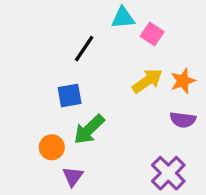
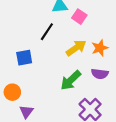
black line: (84, 49) -> (47, 32), moved
green arrow: (89, 129) -> (71, 80), moved

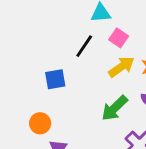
pink square: (79, 17) -> (119, 38), moved

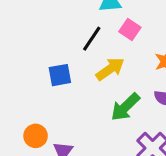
yellow arrow: (121, 67) -> (110, 69), moved
orange circle: (40, 123) -> (36, 136), moved

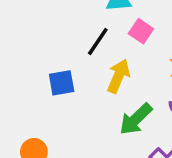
yellow arrow: (110, 69) -> (118, 76), turned -32

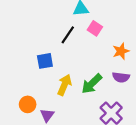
yellow arrow: (118, 76) -> (64, 85), moved

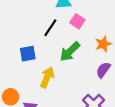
purple semicircle: (121, 77) -> (103, 70), turned 119
green arrow: (92, 84) -> (70, 52), moved

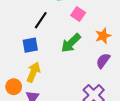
black line: (50, 28) -> (41, 20), moved
yellow arrow: (47, 77) -> (33, 72), moved

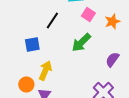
orange star: (103, 36) -> (112, 21), moved
blue square: (30, 45) -> (32, 44), moved

